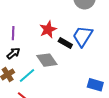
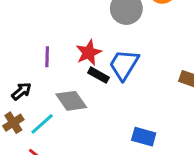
red star: (48, 30) -> (89, 53), moved
purple line: (13, 33) -> (47, 57), moved

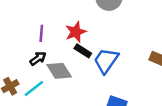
blue trapezoid: (124, 65) -> (106, 61), moved
black arrow: (21, 91) -> (38, 58), moved

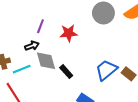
black rectangle: (83, 51) -> (66, 72), moved
blue trapezoid: (106, 61) -> (106, 70), moved

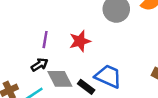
blue trapezoid: (106, 70) -> (108, 76), moved, turned 75

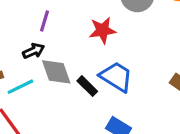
red star: (80, 41) -> (103, 30), moved

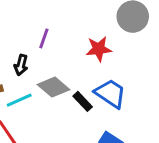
black arrow: (34, 51) -> (21, 65), moved, turned 126
gray diamond: (56, 72) -> (54, 87), turned -32

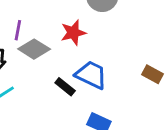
gray diamond: (54, 87) -> (34, 49), moved

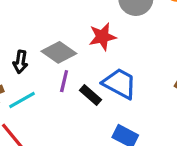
purple line: (18, 30) -> (64, 81), moved

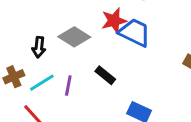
purple line: (64, 81) -> (68, 86), moved
blue trapezoid: (120, 83) -> (135, 32), moved

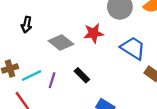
blue trapezoid: (135, 32) -> (133, 48), moved
black arrow: (39, 47) -> (27, 25), moved

